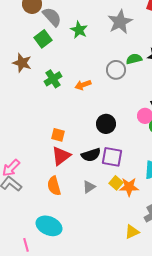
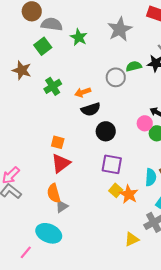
gray semicircle: (52, 17) -> (52, 24), turned -40
black semicircle: (91, 155) -> (91, 109), moved
gray triangle: (89, 187) -> (62, 206), moved
orange star: (129, 187) -> (129, 194), turned 30
pink line: (26, 245) -> (26, 252), turned 56

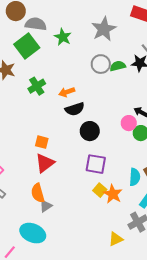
green square: (43, 46) -> (27, 46), size x1.4
gray circle: (116, 77) -> (101, 64), moved

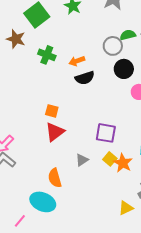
gray circle: (101, 64) -> (113, 46), moved
green cross: (37, 86) -> (47, 55), turned -36
black circle: (90, 131) -> (124, 69), moved
orange semicircle: (38, 193) -> (55, 178), moved
gray triangle: (46, 206) -> (82, 160), moved

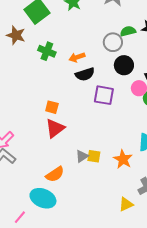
purple square: (106, 133) -> (104, 95), moved
yellow square: (110, 159) -> (94, 156), moved, turned -32
orange semicircle: (55, 178) -> (55, 174), turned -108

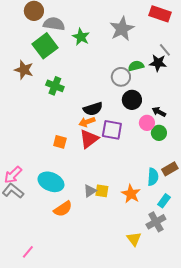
orange arrow: (77, 57) -> (87, 122), moved
red triangle: (55, 128) -> (89, 139), moved
cyan ellipse: (43, 198) -> (51, 182), moved
yellow triangle: (126, 204) -> (134, 239), turned -42

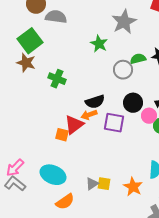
green star: (81, 37) -> (99, 44), moved
green square: (45, 46) -> (30, 41), moved
black circle: (132, 100) -> (133, 103), moved
red triangle: (89, 139) -> (74, 125), moved

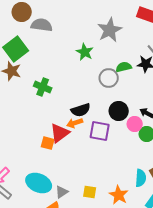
gray triangle: (92, 184) -> (62, 192), moved

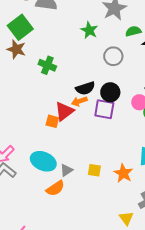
green semicircle: (124, 67) -> (133, 31), moved
black circle: (119, 111) -> (110, 92), moved

